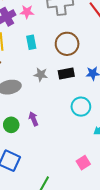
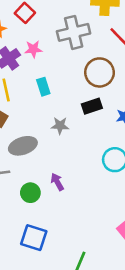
brown circle: (67, 44) -> (100, 72), moved
black rectangle: (66, 73) -> (92, 106), moved

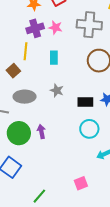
black rectangle: (92, 106) -> (85, 102), moved
green circle: (30, 193) -> (19, 133), size x1.5

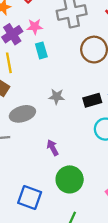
cyan rectangle: (54, 58) -> (41, 50), moved
green circle: (19, 133) -> (70, 179), moved

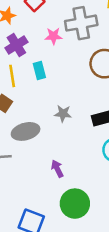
pink star: (35, 27) -> (53, 36), moved
cyan rectangle: (41, 50) -> (39, 70), moved

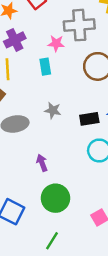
pink star: (53, 36) -> (56, 43), moved
cyan rectangle: (39, 70) -> (45, 67), moved

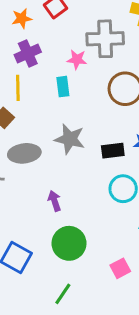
gray star: (53, 110) -> (70, 139), size x1.5

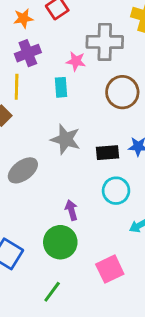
gray ellipse: (24, 153) -> (23, 170), moved, turned -32
purple arrow: (55, 201) -> (71, 210), moved
pink square: (120, 268) -> (110, 269), size x1.4

